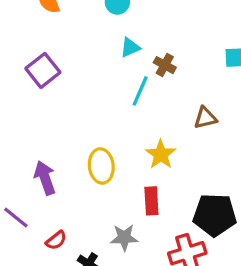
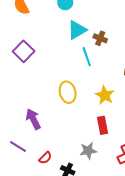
cyan triangle: (130, 47) -> (77, 30), size x1.5
cyan line: (140, 91) -> (87, 57), turned -36
yellow ellipse: (101, 166) -> (68, 92), moved

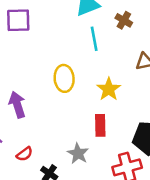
brown cross: (100, 38) -> (124, 20), moved
purple square: (24, 51) -> (18, 20), turned 35
gray star: (88, 151) -> (78, 154), turned 30

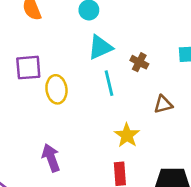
yellow ellipse: (64, 78) -> (56, 89), moved
purple arrow: (17, 105) -> (51, 158), moved

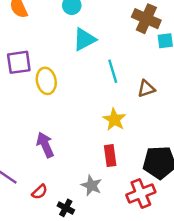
brown cross: (139, 62) -> (146, 19), moved, size x1.6
cyan line: (109, 83) -> (113, 71), moved

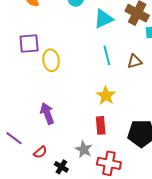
cyan triangle: (84, 39) -> (103, 19), moved
brown triangle: (146, 89) -> (135, 61), moved
red cross: (141, 194) -> (109, 163), moved, turned 30

